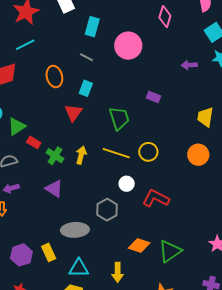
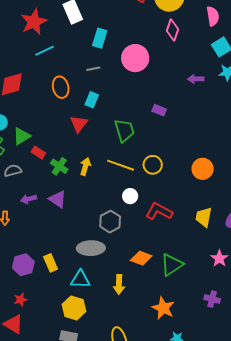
cyan line: (25, 45) -> (45, 51), moved
gray line: (87, 57) -> (93, 69), turned -40
yellow trapezoid: (205, 117) -> (204, 217), moved
purple arrow: (11, 188) -> (29, 199), moved
gray ellipse: (75, 230) -> (91, 248), moved

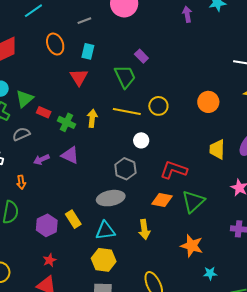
purple arrow: (196, 79) -> (187, 14), turned 91
purple rectangle: (159, 110) -> (141, 56), moved, turned 32
red L-shape: (159, 211) -> (174, 170), moved

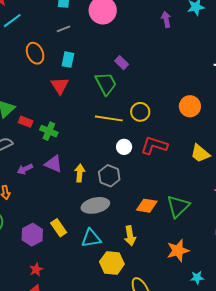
yellow arrow: (92, 118) -> (80, 173), moved
yellow trapezoid: (217, 149) -> (200, 153), turned -50
red L-shape: (174, 170) -> (154, 146), moved
orange star: (192, 246) -> (178, 251), turned -30
yellow hexagon: (104, 260) -> (112, 263), moved

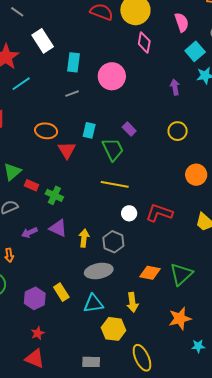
orange ellipse: (35, 53) -> (46, 131), moved, turned -60
cyan rectangle: (68, 60) -> (89, 130), moved
yellow circle: (140, 112) -> (178, 131), moved

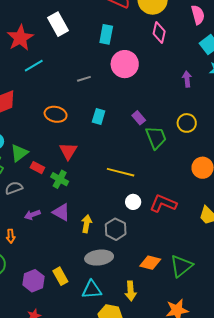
cyan rectangle: (74, 62) -> (106, 34), moved
green trapezoid: (113, 149) -> (156, 138), moved
red triangle: (67, 150) -> (68, 151), moved

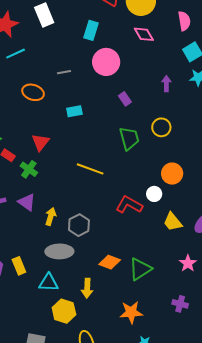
pink diamond: (159, 32) -> (144, 34), turned -50
orange ellipse: (56, 114) -> (33, 92), moved
cyan rectangle: (99, 117) -> (74, 111), turned 56
purple rectangle: (139, 118) -> (125, 99), moved
white circle: (133, 202) -> (154, 194), moved

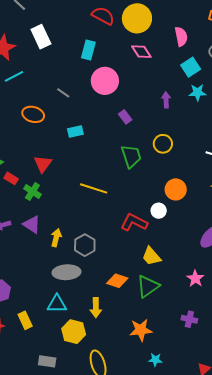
gray line: (64, 72) -> (63, 93), turned 48
yellow trapezoid: (173, 222) -> (151, 256), moved
yellow rectangle: (19, 266) -> (25, 320), moved

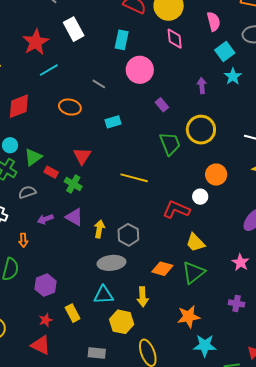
pink diamond: (141, 52) -> (175, 39), turned 30
cyan star: (197, 92) -> (233, 76), turned -30
yellow circle: (163, 144) -> (201, 130), size x1.5
cyan star: (155, 360) -> (205, 346), size x1.6

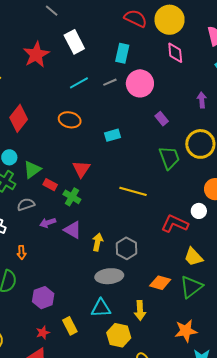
cyan line: (49, 70) -> (79, 83), moved
gray line: (99, 84) -> (110, 82), moved, turned -56
red diamond: (19, 106) -> (19, 118), turned -32
purple arrow: (45, 219) -> (48, 223), moved

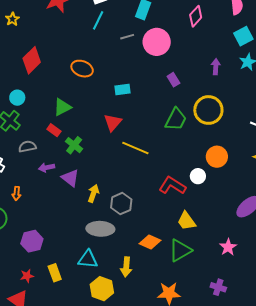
pink diamond: (175, 53) -> (196, 16), turned 40
cyan line: (79, 83) -> (98, 20), moved, turned -42
green trapezoid: (169, 158) -> (176, 119), turned 40
red triangle: (81, 169) -> (113, 122), moved
green triangle: (32, 170) -> (62, 107), moved

